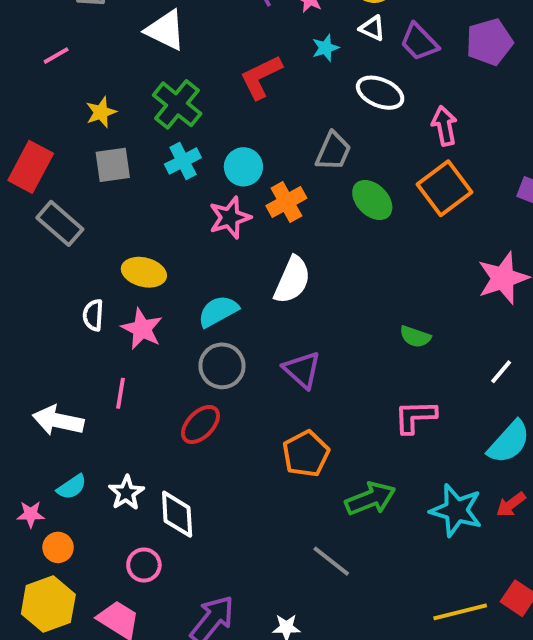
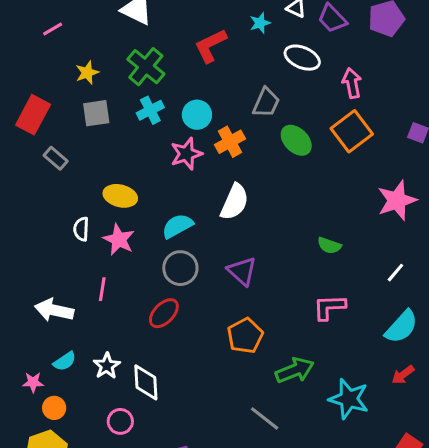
gray rectangle: (60, 223) -> (56, 158), size x0.7
cyan star: (456, 510) -> (349, 399), moved

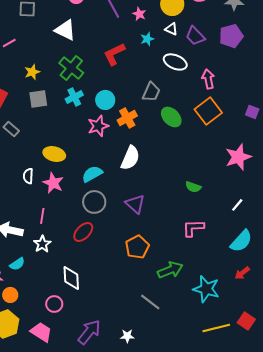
white star: (107, 366) -> (42, 244), moved

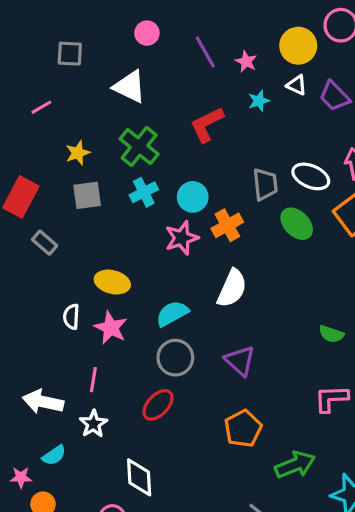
white ellipse: (175, 62) -> (311, 176), moved
gray trapezoid: (151, 92) -> (265, 184), turned -30

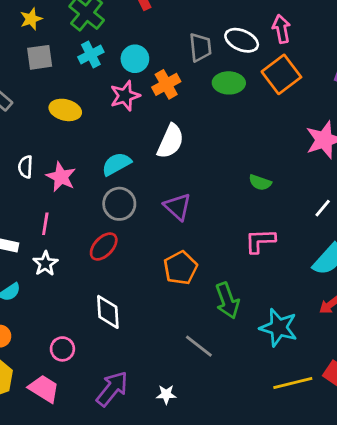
green ellipse: (297, 224) -> (229, 83), turned -44
yellow ellipse: (112, 282) -> (65, 110), moved
green arrow: (295, 465) -> (227, 301), turned 92
white diamond: (139, 477) -> (108, 312), moved

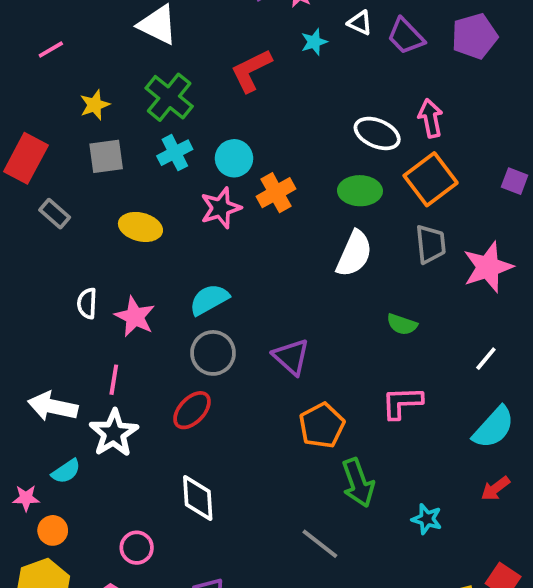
gray trapezoid: (200, 47) -> (431, 244), moved
white semicircle: (170, 141) -> (354, 254), moved
white star: (45, 264) -> (114, 433), size x1.4
orange pentagon: (180, 268) -> (322, 425), moved
cyan star: (279, 328) -> (427, 519), size x0.6

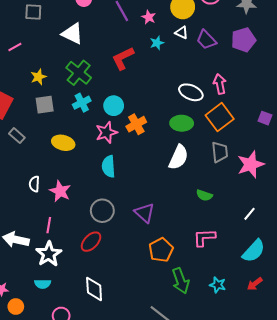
cyan semicircle: (209, 300) -> (108, 166), moved, turned -65
cyan semicircle: (66, 471) -> (43, 284), moved, turned 35
cyan star: (427, 519) -> (218, 285), moved

